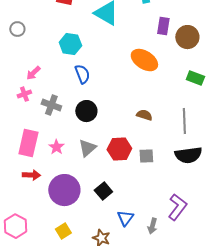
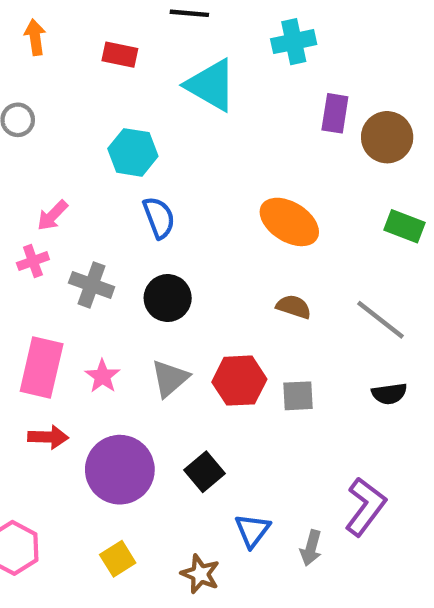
orange ellipse: (144, 60) -> (289, 222), moved
gray line: (184, 121) -> (381, 320), turned -50
black semicircle: (188, 155) -> (389, 394), size x0.6

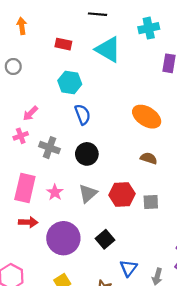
red rectangle: (120, 55) -> (63, 44), moved

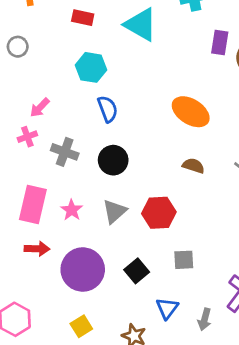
gray square: (151, 202) -> (184, 260), moved

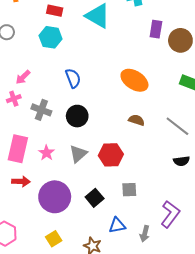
cyan hexagon: (91, 67) -> (51, 37), moved
blue triangle: (167, 308) -> (117, 225), turned 42

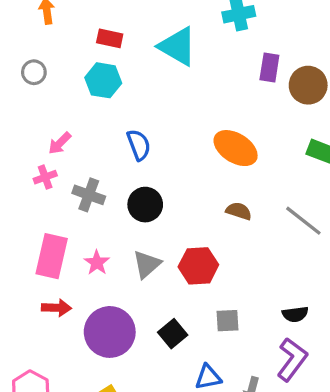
black semicircle: (181, 161) -> (295, 314), moved

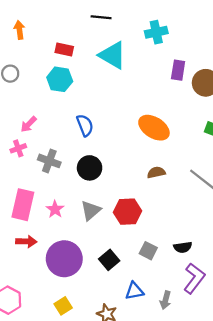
brown semicircle: (239, 211) -> (156, 172), turned -30
black semicircle: (295, 314) -> (183, 247), moved
gray square: (227, 321) -> (148, 251), turned 30

